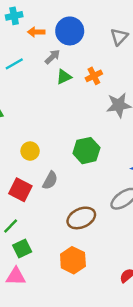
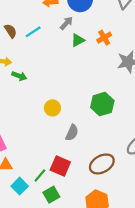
red square: (20, 190) -> (60, 166), moved

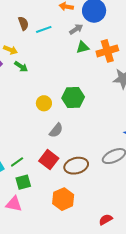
orange cross: (104, 38) -> (107, 51), size x1.5
green hexagon: (102, 104) -> (73, 97), moved
red square: (60, 166) -> (49, 160), moved

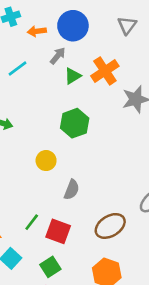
green hexagon: (73, 97) -> (75, 123), moved
red square: (49, 160) -> (58, 231), moved
green line: (17, 162) -> (32, 222), moved

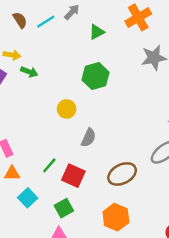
gray arrow: (58, 56) -> (72, 12), moved
orange cross: (105, 71) -> (138, 17), moved

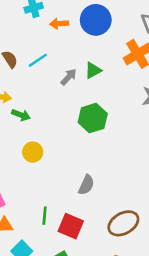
gray arrow: (72, 12) -> (69, 77), moved
yellow circle: (67, 109) -> (33, 152), moved
green line: (49, 165) -> (45, 216), turned -35

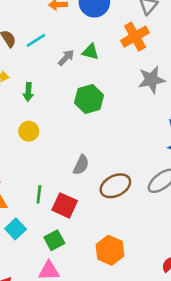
green triangle: (93, 70) -> (90, 52), turned 42
green arrow: (21, 115) -> (28, 92), moved, turned 72
brown ellipse: (123, 223) -> (115, 186), moved

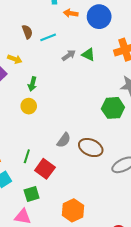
green arrow: (28, 92) -> (32, 84), moved
green hexagon: (89, 99) -> (113, 108), moved
brown ellipse: (115, 186) -> (91, 148), moved, turned 40

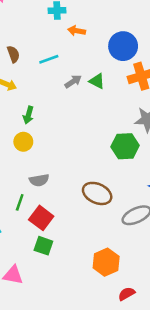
blue circle: (99, 17) -> (123, 46), moved
brown semicircle: (27, 32) -> (13, 54), moved
gray semicircle: (64, 140) -> (39, 180), moved, turned 42
green square: (32, 194) -> (43, 246), moved, turned 35
orange hexagon: (73, 210) -> (106, 262), moved

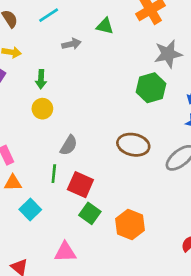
gray arrow: (73, 81) -> (71, 44), moved, turned 35
gray semicircle: (39, 180) -> (69, 145), turned -36
green square: (43, 246) -> (90, 213), turned 30
orange hexagon: (106, 262) -> (130, 224), moved

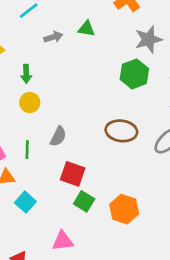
green triangle: (105, 26) -> (87, 29), moved
green line: (54, 174) -> (27, 150), moved

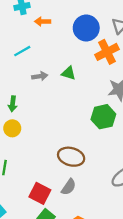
brown ellipse: (121, 131) -> (71, 157), moved
gray semicircle: (58, 136) -> (69, 187), moved

